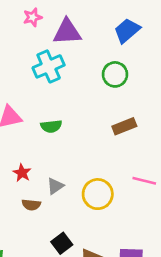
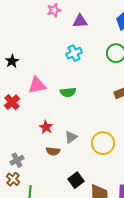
purple triangle: (67, 32) -> (80, 21), size x0.7
cyan cross: (49, 66) -> (74, 53), moved, size x0.7

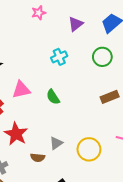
purple triangle: (80, 21) -> (76, 24), moved, turned -35
green semicircle: (68, 92) -> (53, 97), turned 63
red star: (46, 127) -> (16, 134), moved, size x1.6

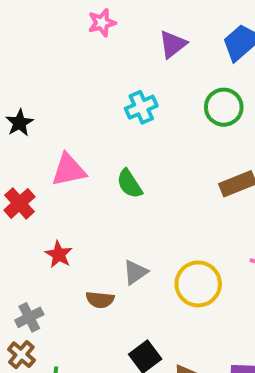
red star: (16, 134) -> (59, 254), size x0.6

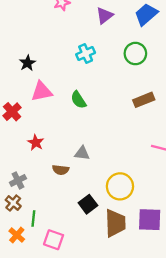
black star: (19, 123) -> (27, 63), moved
gray triangle: (135, 272) -> (82, 153), turned 42
yellow circle: (198, 284) -> (120, 186), moved

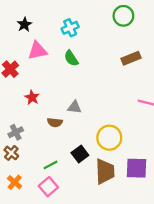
cyan cross: (86, 54) -> (70, 28), moved
green line: (33, 218) -> (51, 165), moved, turned 56
pink square: (54, 240) -> (48, 187), turned 30

